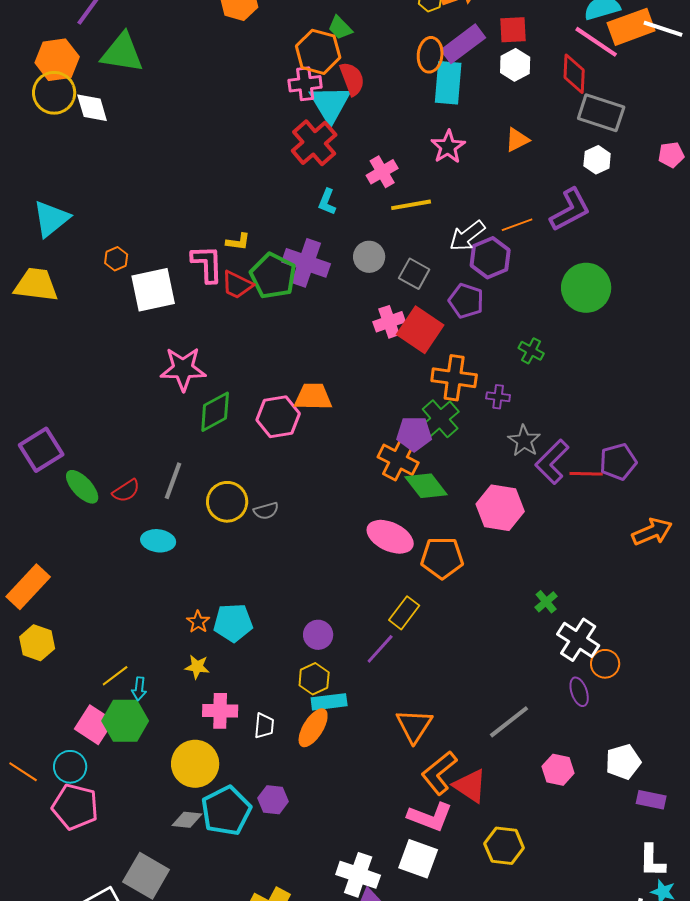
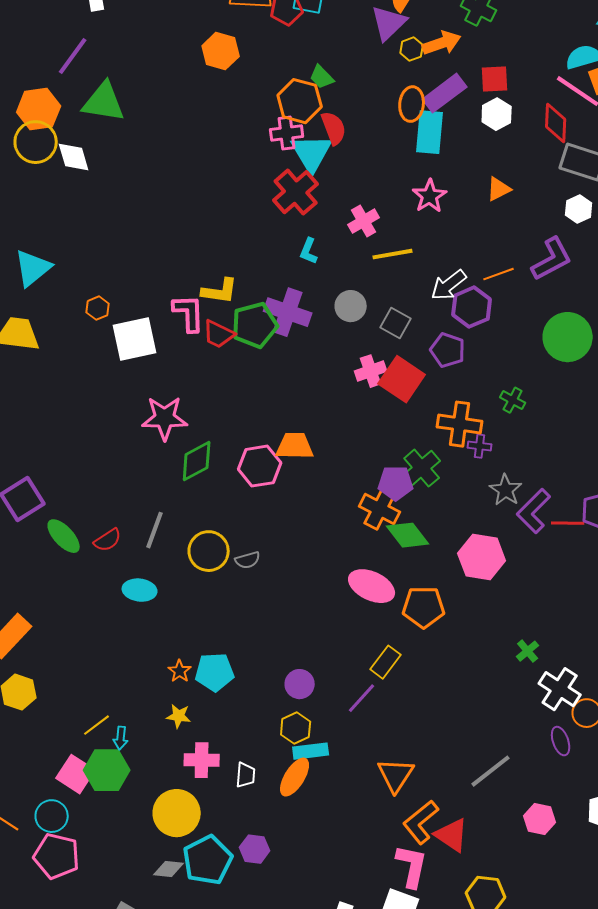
yellow L-shape: (238, 242) -> (220, 291), size x1.5
green pentagon: (273, 276) -> (255, 325), turned 30
orange cross: (454, 378) -> (460, 424), moved
pink L-shape: (430, 817) -> (412, 866), turned -99

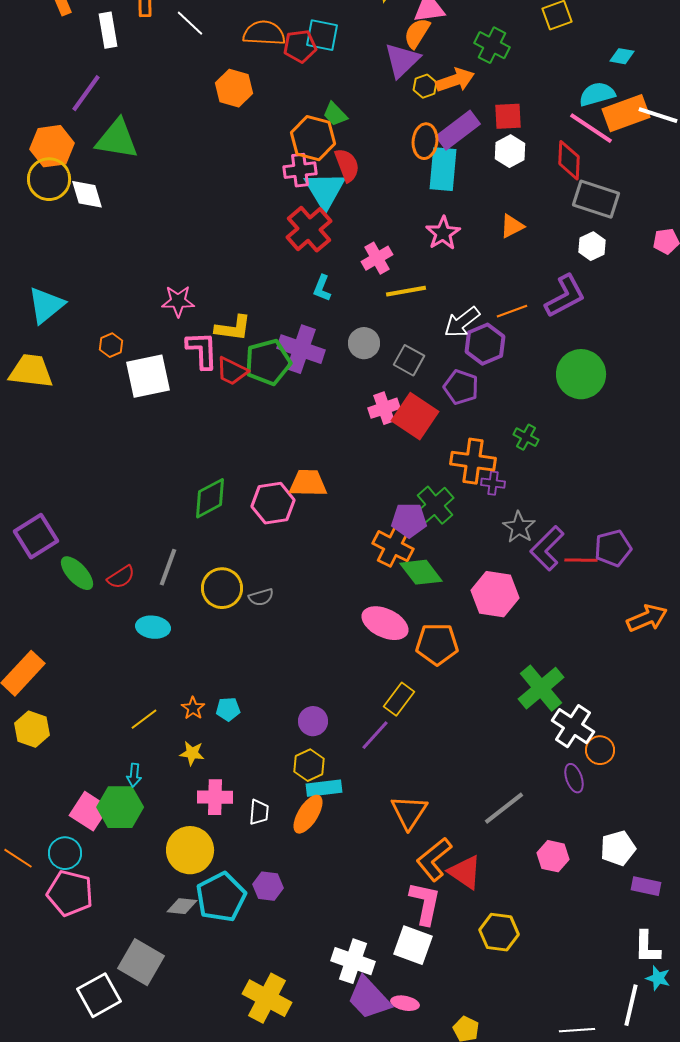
pink star: (165, 418) -> (178, 301), moved, size x0.7
green cross: (528, 651) -> (541, 688), size x2.0
cyan pentagon: (215, 672) -> (228, 709), size x0.6
yellow line: (97, 725) -> (144, 719), moved

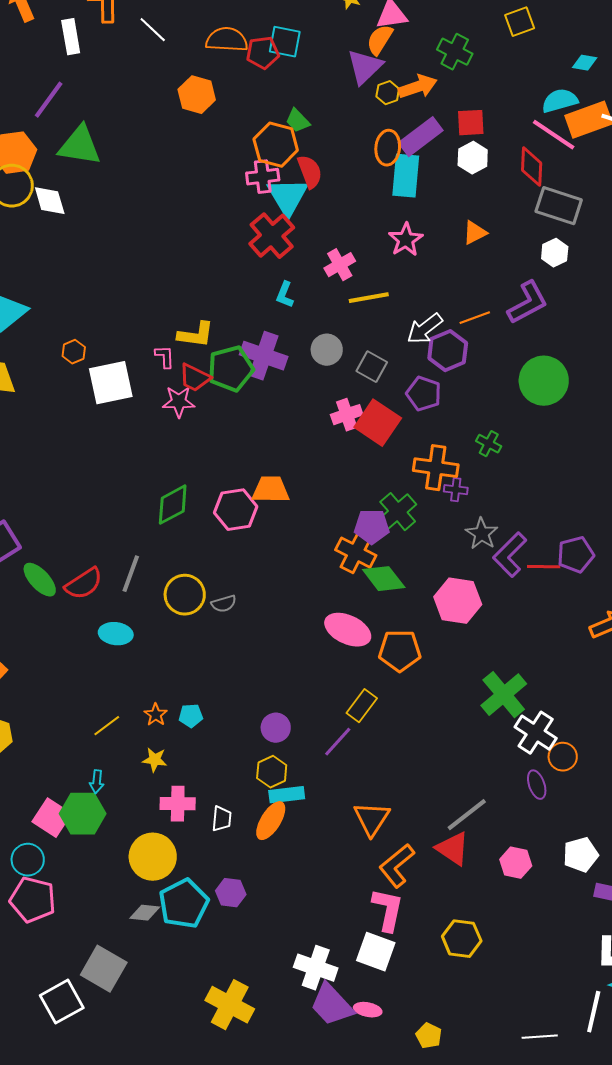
pink star: (178, 301) -> (179, 402), moved
pink L-shape: (202, 350) -> (165, 357), size x0.6
red semicircle: (121, 577) -> (84, 584), size x1.4
red triangle: (465, 872) -> (453, 849), moved

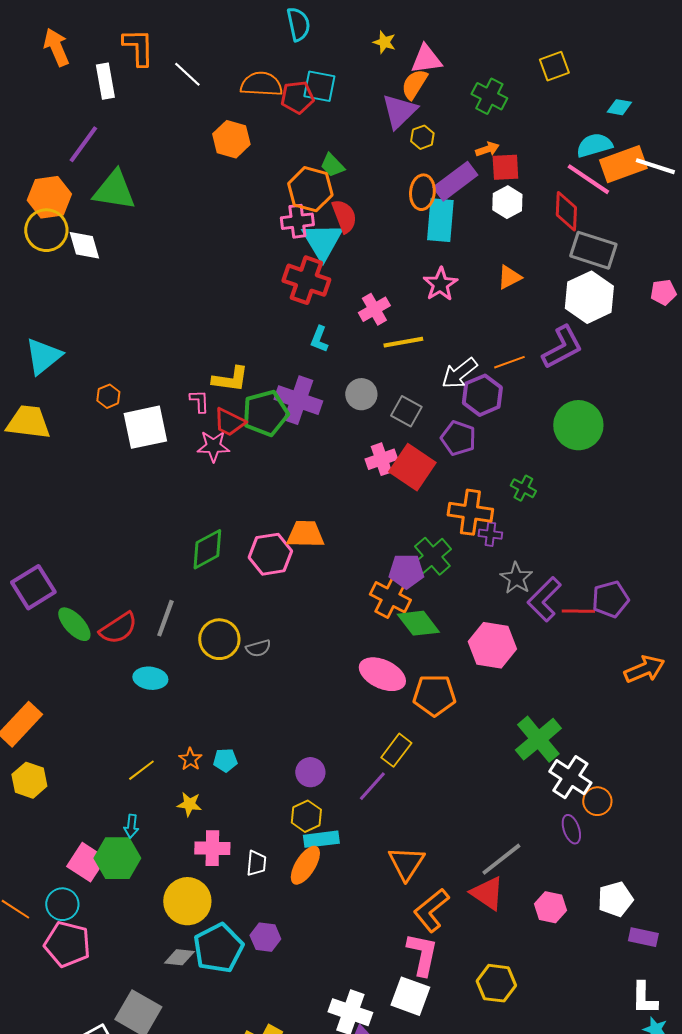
orange arrow: (418, 87) -> (487, 149), moved, size x0.6
red cross: (272, 236) -> (306, 280), turned -30
white hexagon: (555, 253) -> (589, 297), size x1.8

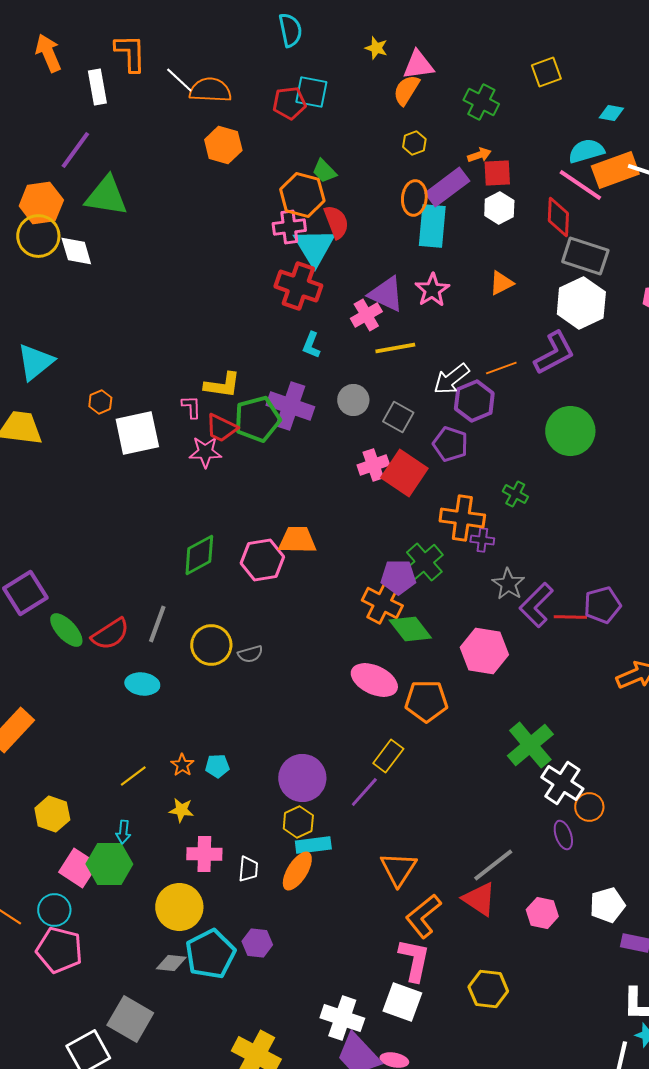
orange semicircle: (261, 84) -> (210, 90), moved
purple triangle: (399, 111) -> (386, 294), moved, turned -51
purple circle: (310, 772) -> (302, 778), size x1.6
yellow hexagon: (29, 780) -> (52, 814), moved

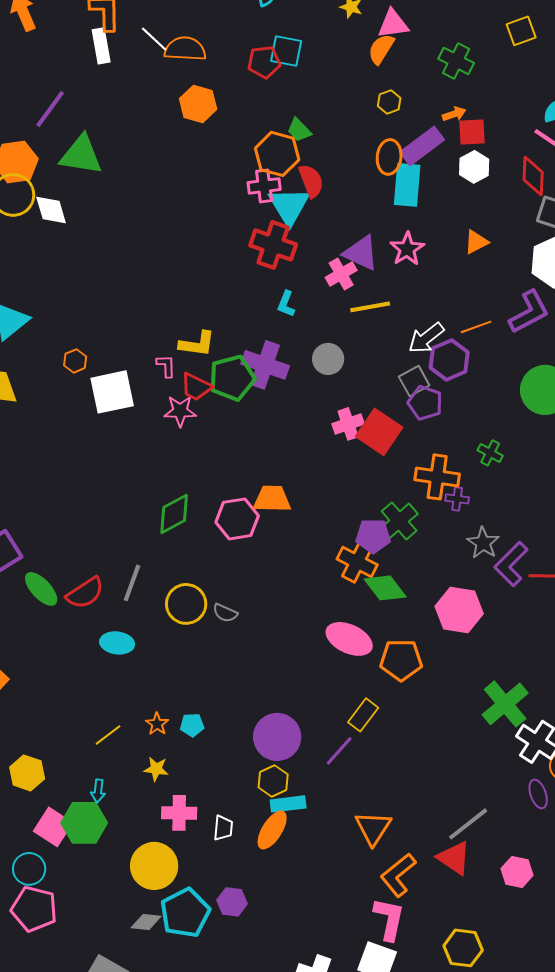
white rectangle: (97, 87) -> (101, 46), moved
gray square: (398, 417) -> (414, 381), moved, turned 32
gray semicircle: (250, 654) -> (225, 613), turned 40

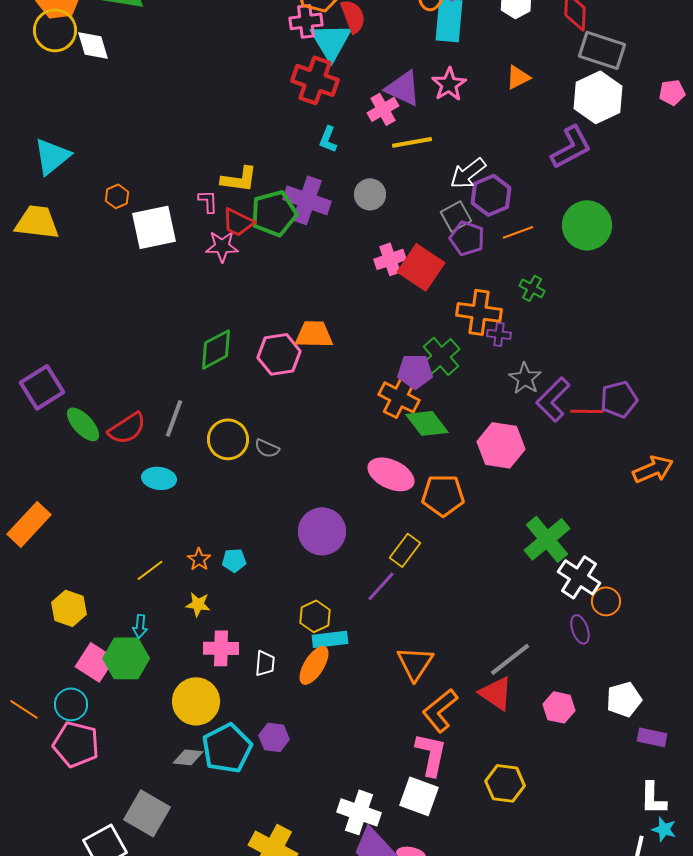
orange line: (476, 327) -> (518, 232), moved
purple circle: (277, 737) -> (322, 531), moved

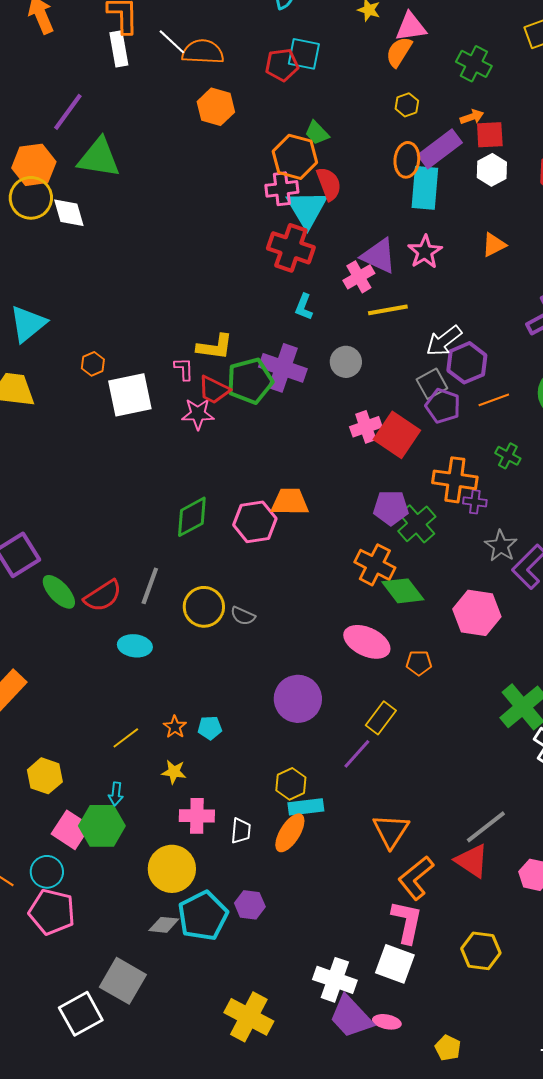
purple pentagon: (415, 371) -> (391, 508), moved
orange pentagon: (443, 495) -> (419, 663), size x0.6

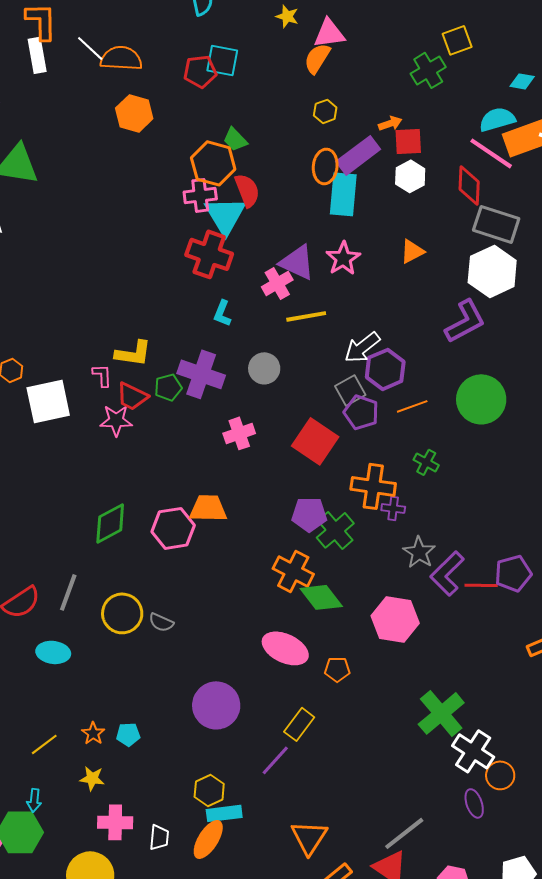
green cross: (474, 64) -> (428, 70), moved, turned 32
green pentagon: (250, 381) -> (168, 387), size x0.6
pink cross: (366, 427) -> (239, 433), moved

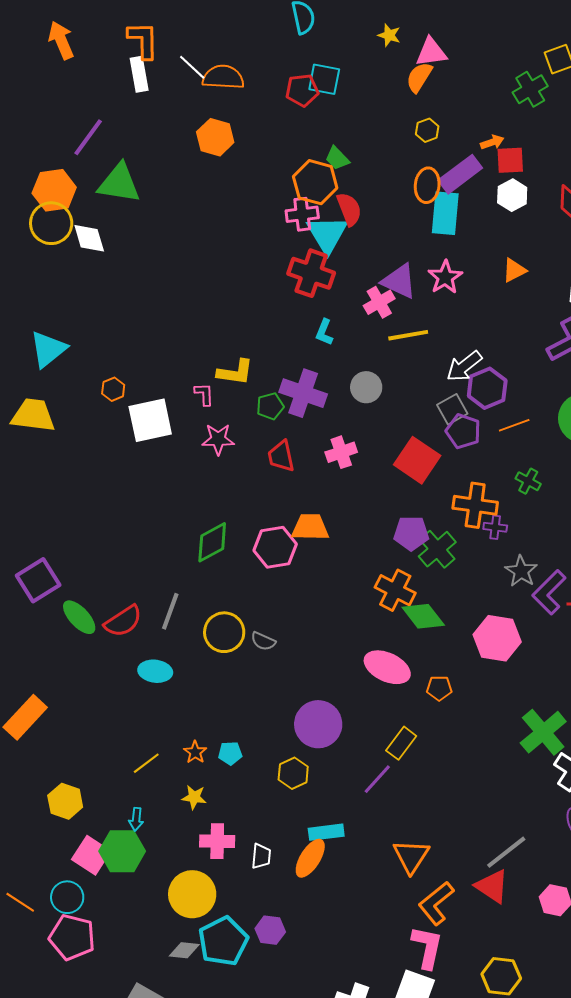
orange hexagon: (134, 113) -> (215, 137), moved
red trapezoid: (132, 396) -> (281, 456), moved, turned 52
yellow hexagon: (209, 790) -> (293, 773), moved

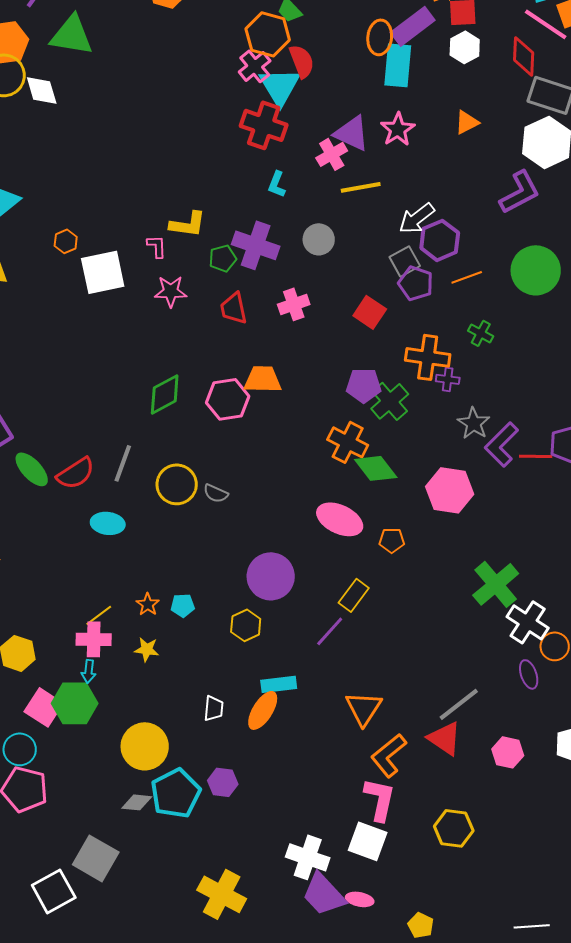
pink cross: (302, 214) -> (255, 66), turned -32
red square: (417, 460) -> (370, 312), size x0.7
pink cross: (217, 841) -> (94, 639), moved

